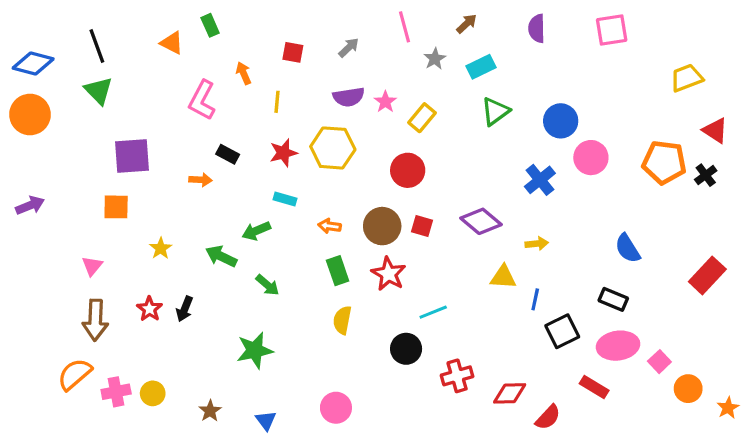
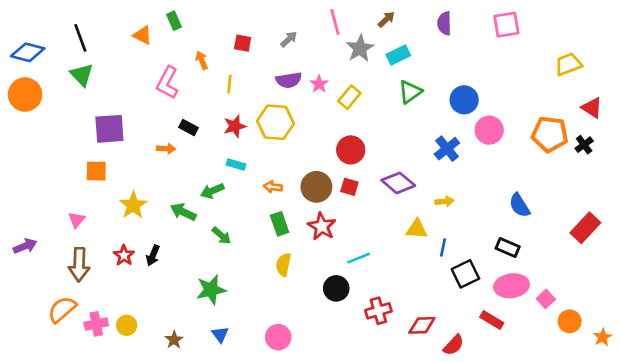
gray star: (435, 59) -> (360, 48), size x1.5
red circle: (408, 170) -> (351, 150), moved
purple arrow: (30, 205) -> (25, 246), moved
yellow star: (161, 248) -> (133, 205), size x1.5
blue triangle: (266, 420) -> (220, 335), moved

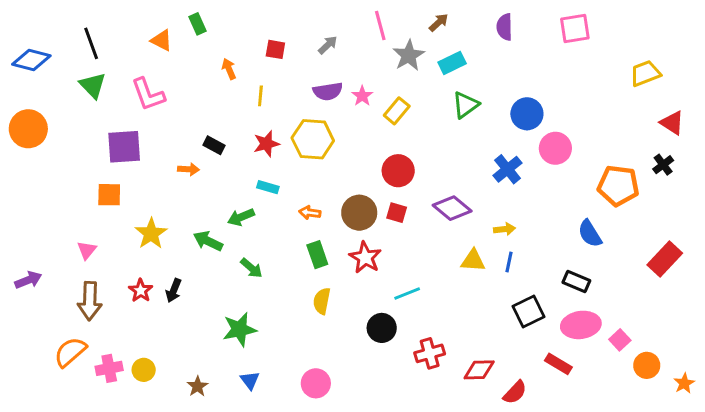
pink L-shape: (167, 83) -> (148, 94), moved, turned -48
orange circle: (25, 95) -> (28, 129), moved
orange pentagon: (550, 134) -> (618, 186), moved
blue line: (443, 247) -> (509, 262), moved

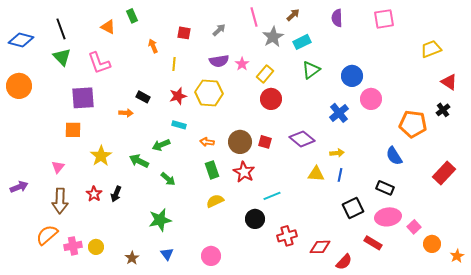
red circle: (398, 171) -> (271, 99), moved
yellow semicircle: (322, 301) -> (215, 201), turned 54

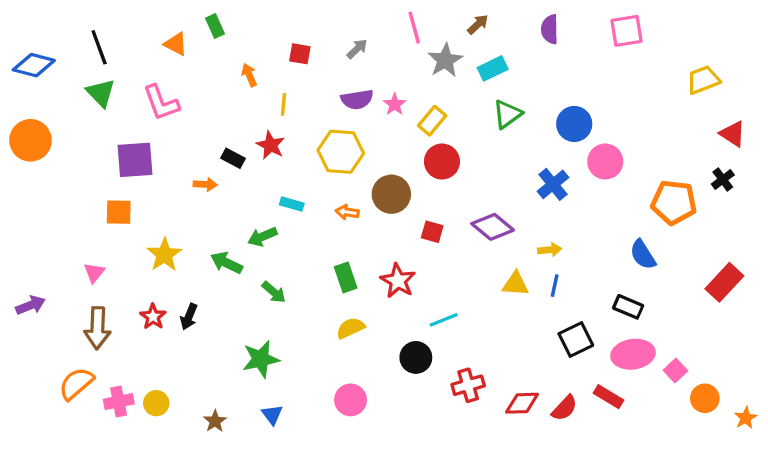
red star: (178, 96) -> (271, 145), moved, turned -30
orange arrow: (207, 142) -> (347, 212), moved
brown circle: (240, 142) -> (391, 194), moved
pink circle: (211, 256) -> (351, 400), moved
red semicircle: (344, 262) -> (564, 408), moved

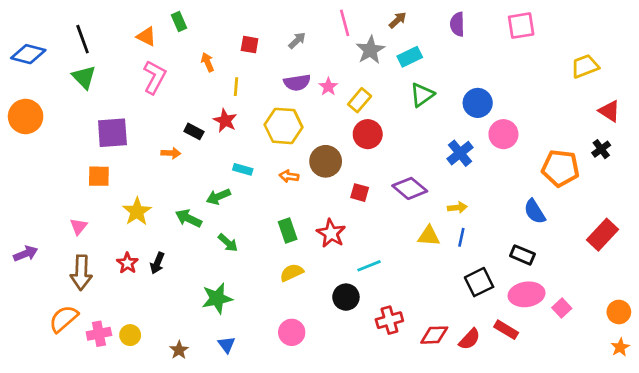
pink L-shape: (161, 103) -> (155, 77), moved, turned -132
orange circle: (705, 398) -> (619, 312), moved

